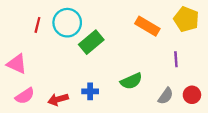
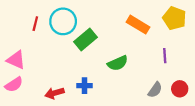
green semicircle: (131, 81) -> (118, 63), moved
pink semicircle: (25, 96) -> (14, 85), moved

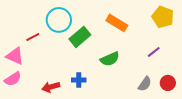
red line: (35, 24) -> (33, 37), moved, turned 48
orange rectangle: (138, 25) -> (117, 23), moved
purple line: (165, 56) -> (154, 52), turned 56

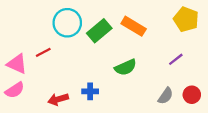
red line: (33, 37) -> (43, 52), moved
green rectangle: (80, 37) -> (99, 31), moved

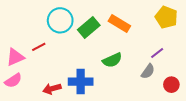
pink triangle: (17, 64) -> (15, 57), turned -48
blue cross: (90, 91) -> (81, 82), size x1.6
gray semicircle: (166, 96) -> (148, 71), moved

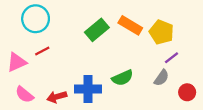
yellow pentagon: (166, 17) -> (162, 32), moved
cyan circle: (60, 20) -> (36, 19), moved
green semicircle: (112, 60) -> (122, 78), moved
pink semicircle: (13, 81) -> (24, 95), moved, turned 72

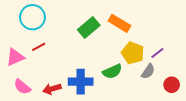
yellow pentagon: (162, 32) -> (133, 53), moved

